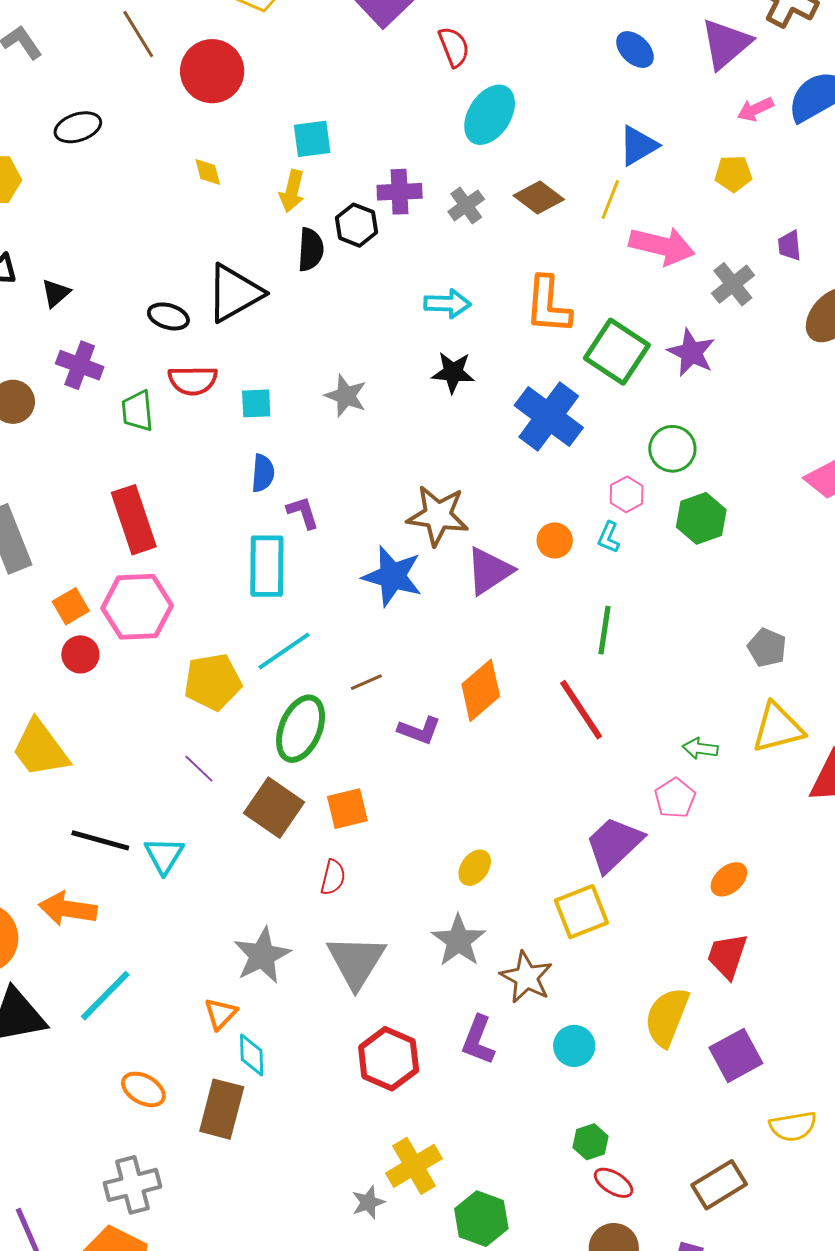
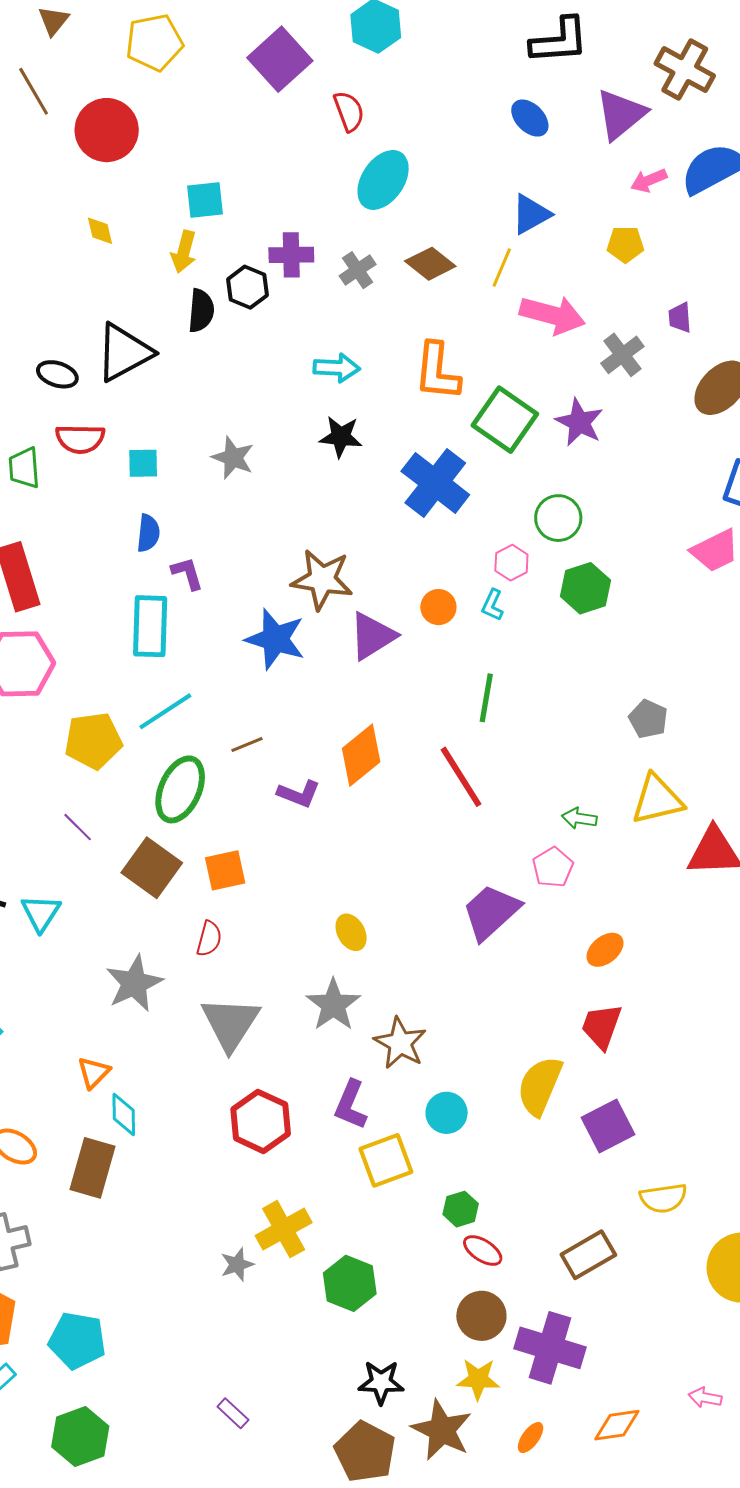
yellow ellipse: (475, 868) -> (351, 932), turned -66
yellow square: (581, 912) -> (386, 1160), moved
gray star: (262, 955) -> (134, 983), moved

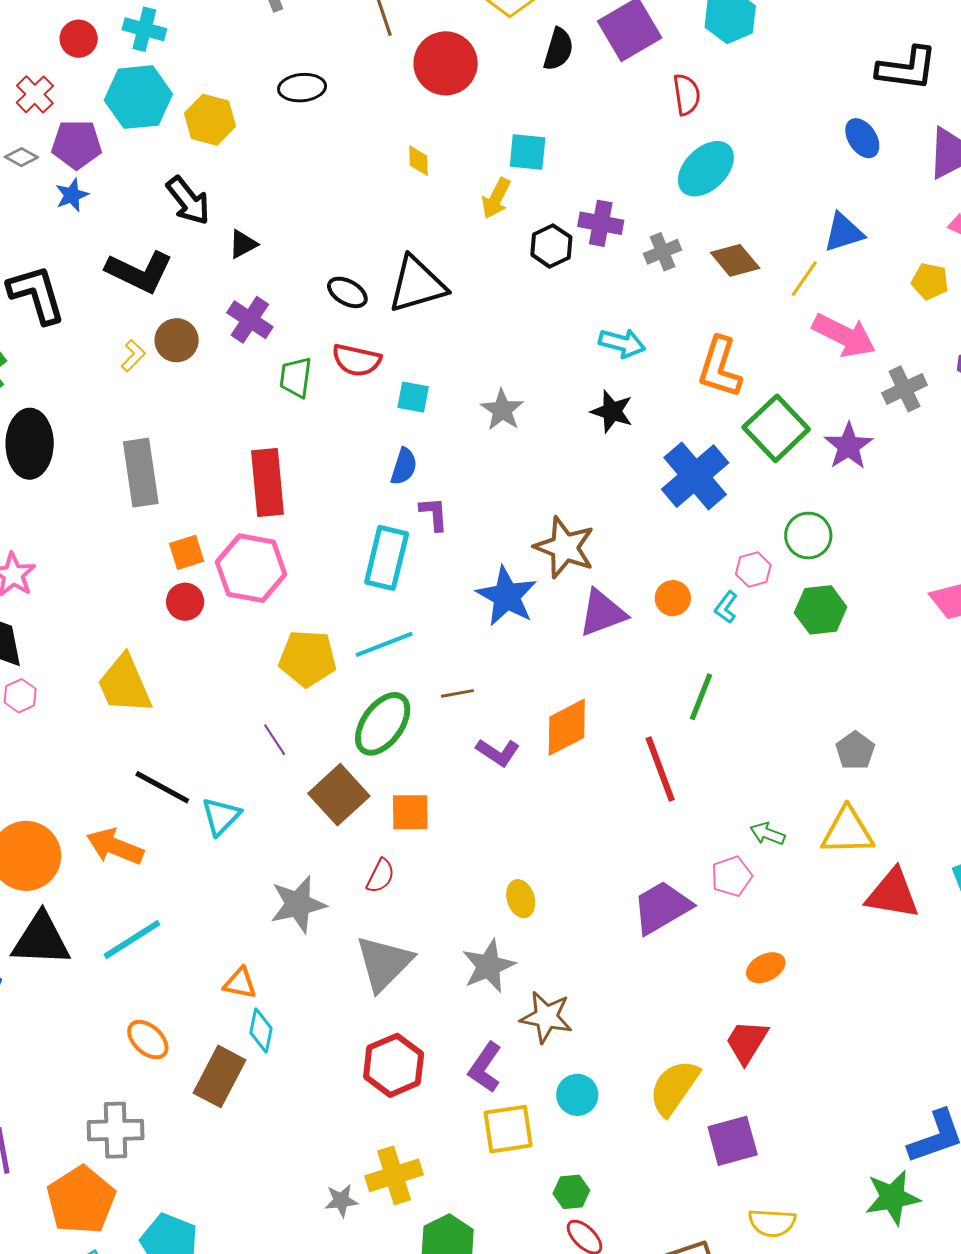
black semicircle: (201, 311) -> (558, 49), moved
brown star: (400, 1043) -> (546, 1017), turned -30
orange triangle: (94, 1073) -> (240, 983), turned 45

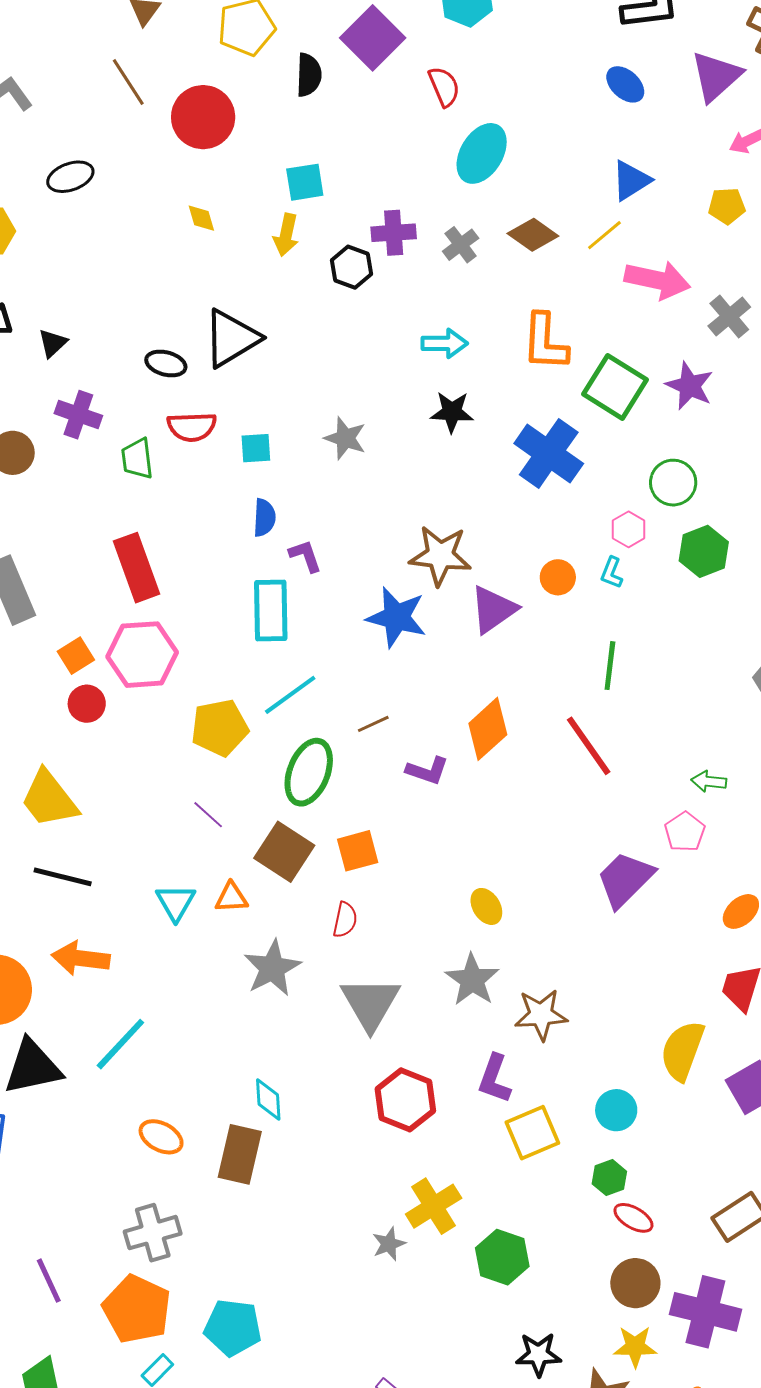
yellow line: (804, 279) -> (604, 235), turned 30
black line: (162, 787) -> (63, 877), moved
orange triangle: (240, 983) -> (231, 897), moved
cyan circle: (577, 1095) -> (616, 1110), moved

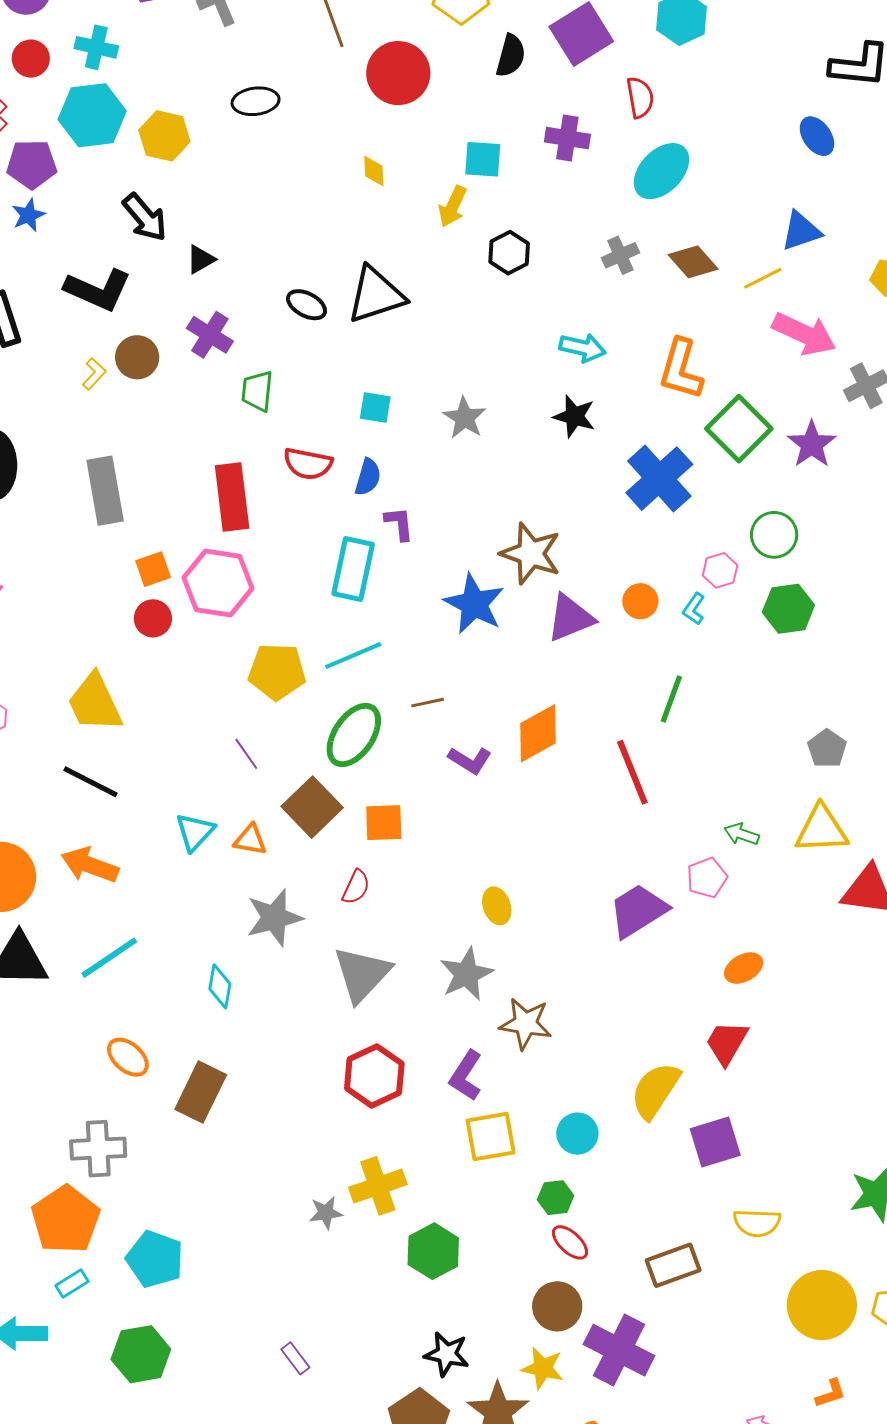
purple cross: (394, 233) -> (567, 138), moved
red semicircle: (192, 427) -> (308, 464), moved
cyan diamond: (268, 1099) -> (220, 986), moved

